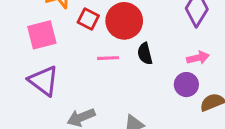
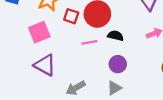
black semicircle: (145, 54) -> (116, 36), turned 126
purple circle: (186, 85) -> (118, 64), moved

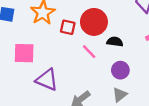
pink square: (39, 32) -> (24, 53), moved, turned 30
pink line: (89, 42) -> (89, 52), turned 63

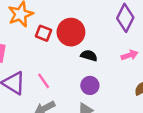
pink line: (89, 52) -> (44, 81), moved

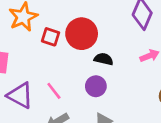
purple circle: (90, 85) -> (96, 86), moved

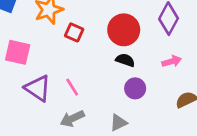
red circle: (82, 34) -> (124, 30), moved
purple circle: (96, 86) -> (135, 88), moved

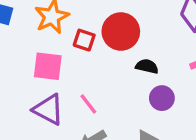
red circle: (124, 30) -> (121, 32), moved
pink square: (18, 52) -> (48, 66), moved

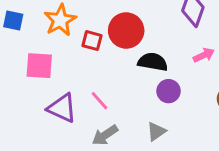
pink square: (48, 66) -> (39, 66), moved
black semicircle: (147, 66) -> (153, 62), size x1.4

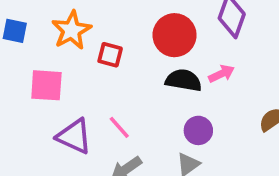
red circle: (126, 31) -> (175, 35), moved
pink arrow: (204, 55) -> (221, 74), moved
purple circle: (169, 91) -> (198, 130), moved

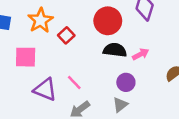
red square: (110, 55) -> (66, 35), turned 35
pink arrow: (221, 74) -> (141, 54), moved

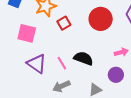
black semicircle: (115, 50) -> (83, 58), moved
purple circle: (126, 82) -> (116, 75), moved

